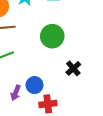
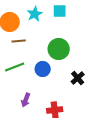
blue circle: (34, 85) -> (43, 69), moved

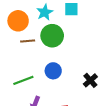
green circle: (59, 49) -> (52, 36), moved
green line: (15, 67) -> (23, 80), moved

